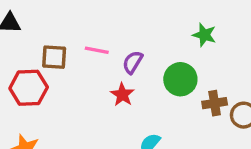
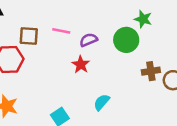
purple semicircle: (133, 62) -> (89, 40), turned 36
green circle: (180, 79) -> (126, 40), moved

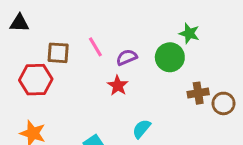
pink line: (61, 31) -> (95, 47), turned 48

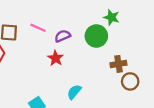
pink line: (95, 47) -> (38, 28), turned -35
brown circle: (223, 103) -> (130, 81), moved

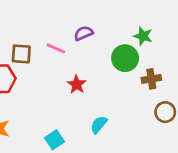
purple semicircle: (63, 36) -> (84, 33), moved
brown cross: (118, 64) -> (151, 79), moved

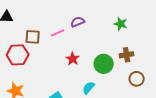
pink line: (56, 48) -> (58, 33), turned -48
green circle: (125, 58) -> (104, 64), moved

